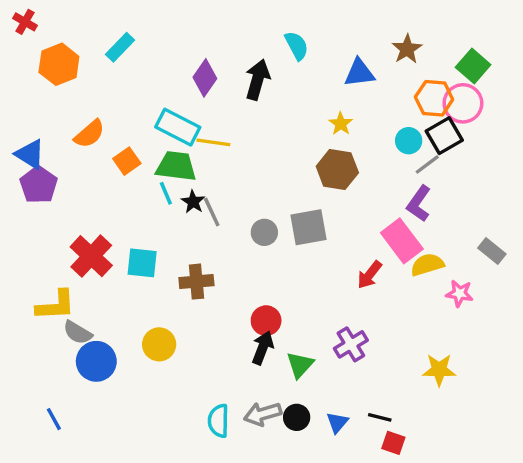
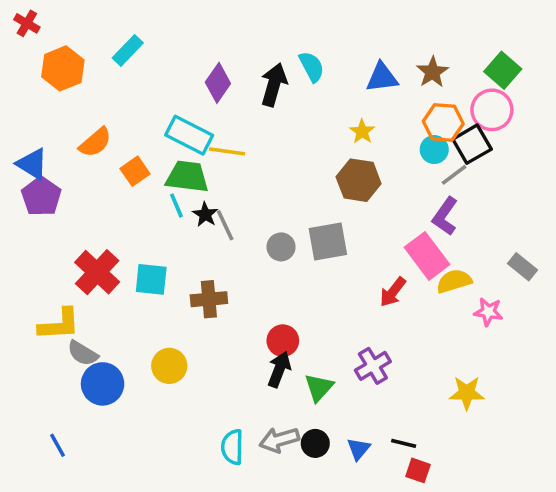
cyan semicircle: (297, 46) -> (312, 67), moved
brown star: (407, 49) -> (432, 72), moved
orange hexagon: (434, 98) -> (443, 123), moved

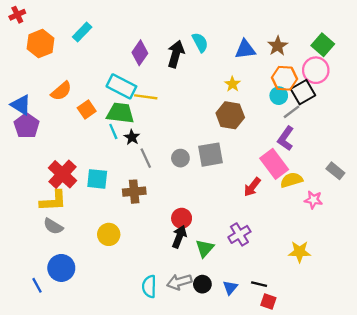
red cross: (27, 23) -> (17, 15), turned 35
gray line: (225, 225) -> (146, 158), moved
yellow L-shape: (59, 324) -> (53, 201), moved
blue circle: (103, 384) -> (61, 268), moved

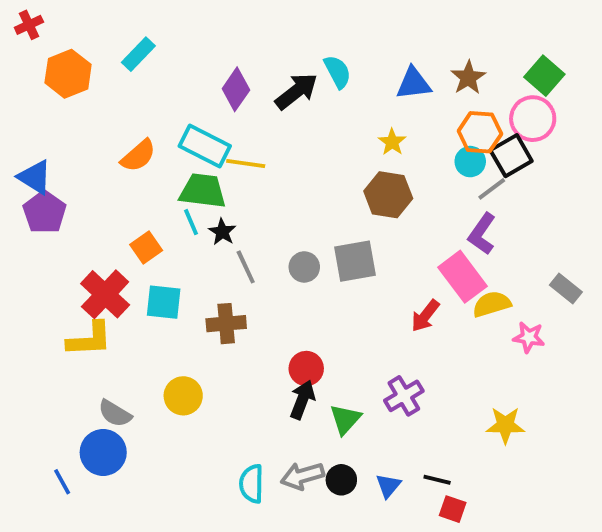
black arrow: (176, 54) -> (296, 91), turned 36
orange semicircle: (61, 91) -> (138, 156), moved
orange square: (87, 110) -> (146, 247), moved
gray semicircle: (53, 226) -> (115, 413), moved

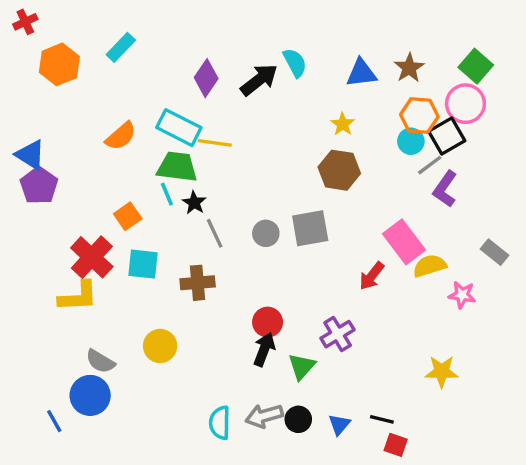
purple L-shape: (482, 234) -> (445, 189), moved
purple cross: (404, 396) -> (338, 334), moved

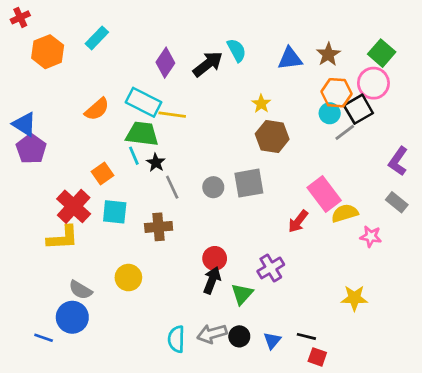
yellow star: (343, 124) -> (261, 104), moved
purple L-shape: (445, 189) -> (398, 161), moved
blue line: (54, 421) -> (44, 338), turned -42

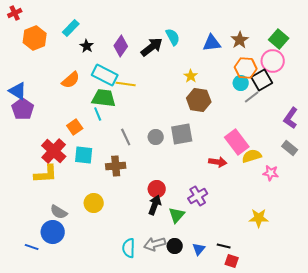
black star: (156, 163) -> (87, 46), moved
red arrow: (298, 221) -> (218, 162), turned -120

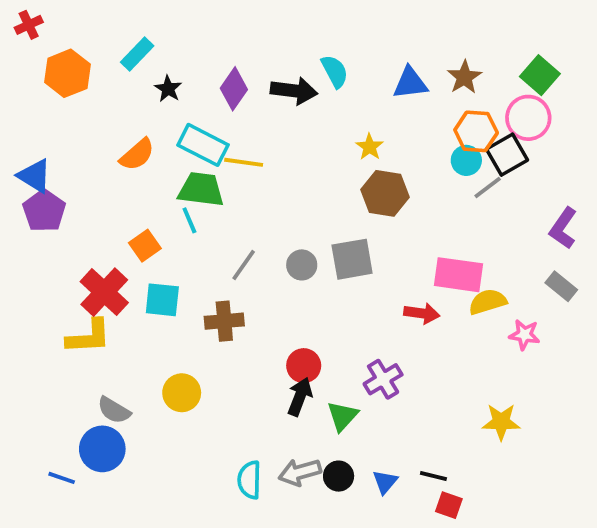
black arrow: (152, 47) -> (294, 91), turned 45
gray line: (126, 137) -> (244, 265), turned 60
pink rectangle: (237, 142) -> (459, 275), turned -45

